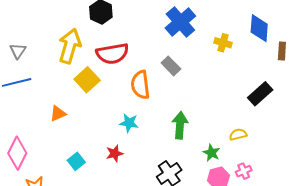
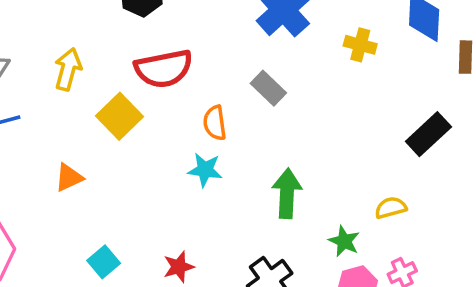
yellow arrow: (70, 46) -> (68, 69), moved, size x0.7
orange semicircle: (140, 85) -> (215, 123), size x0.7
cyan star: (129, 123) -> (205, 170), moved
red star: (115, 153) -> (179, 267), moved

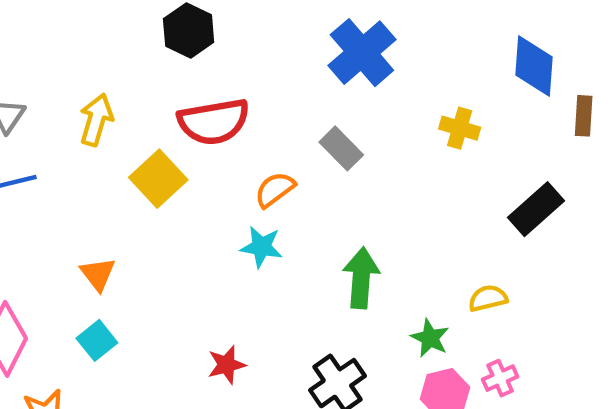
yellow cross: (360, 45) -> (460, 128), moved
orange semicircle: (215, 123) -> (275, 190), turned 60
orange triangle: (69, 178) -> (98, 274), moved, turned -44
cyan square: (104, 262) -> (97, 340), moved

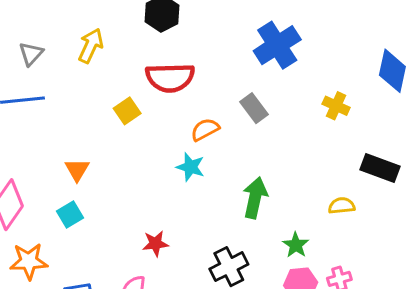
yellow arrow: (96, 120) -> (91, 46), moved
yellow square: (158, 179) -> (127, 111), size x0.7
black rectangle: (536, 209) -> (380, 168), turned 54
yellow semicircle: (488, 298) -> (342, 206), moved

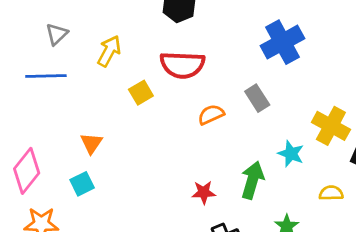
yellow arrow: (91, 46) -> (109, 51), moved
yellow cross: (336, 106) -> (331, 126), moved, size x1.5
cyan star: (190, 167) -> (291, 154), moved
red star: (155, 243) -> (204, 192), moved

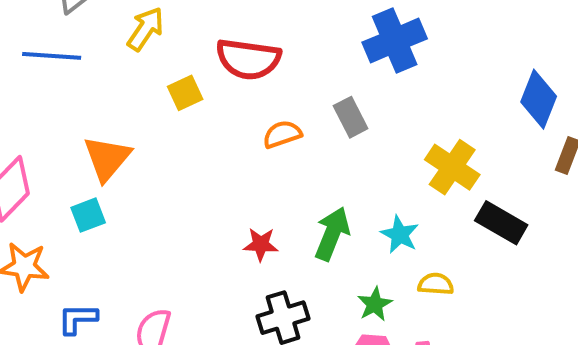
orange triangle: (91, 143) -> (107, 158), size x1.5
cyan star: (291, 154) -> (400, 234), moved
yellow semicircle: (331, 193) -> (436, 284), moved

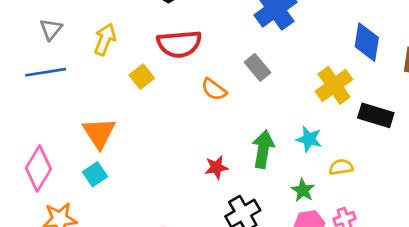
blue diamond: (539, 99) -> (367, 42), moved
orange semicircle: (282, 134) -> (214, 89), turned -112
yellow cross: (452, 167) -> (334, 85), turned 33

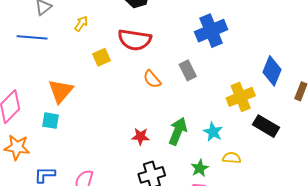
yellow arrow: (105, 39) -> (81, 24), size x0.7
cyan square: (95, 174) -> (51, 121), turned 30

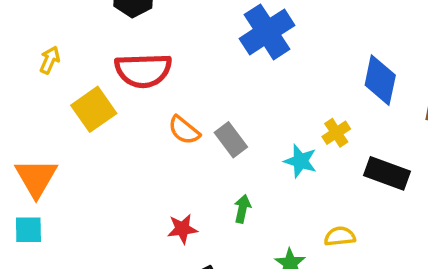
yellow square: (102, 57) -> (94, 109), size x1.4
gray rectangle: (188, 70) -> (231, 140), moved
yellow cross: (241, 97) -> (336, 133), size x0.6
green arrow: (178, 131) -> (242, 209), size x0.6
cyan star: (213, 132) -> (300, 161), moved

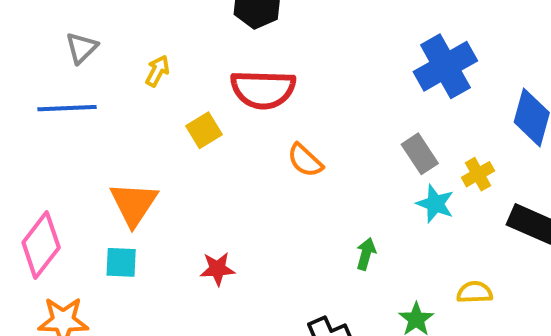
blue cross: (267, 32) -> (445, 66), moved
yellow square: (94, 109) -> (204, 130), size x0.7
gray rectangle: (231, 140) -> (420, 154), moved
red star: (182, 229) -> (217, 269), moved

